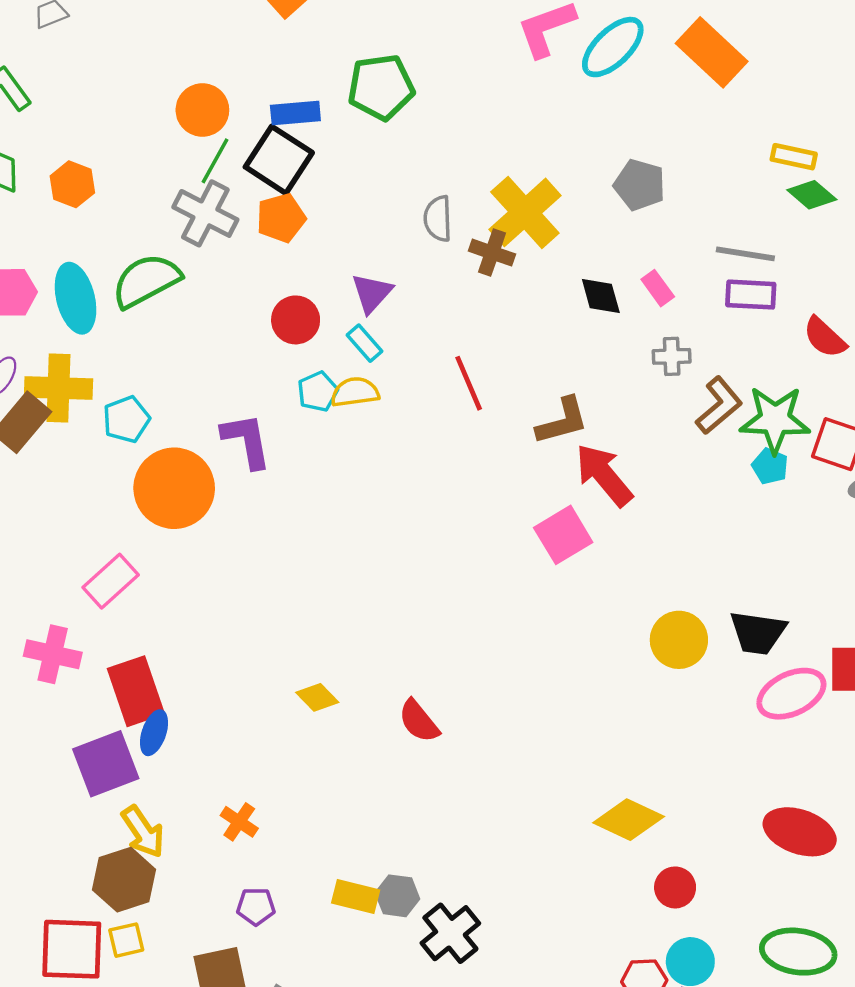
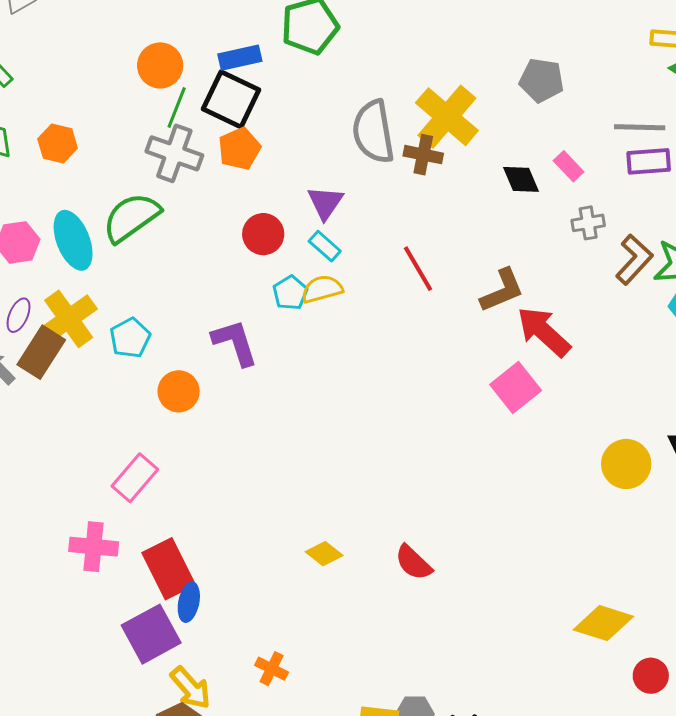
gray semicircle: (438, 219) -> (373, 132), size x1.6
yellow cross: (58, 388) -> (69, 319), turned -30
orange circle: (174, 488) -> (179, 391), size x0.6

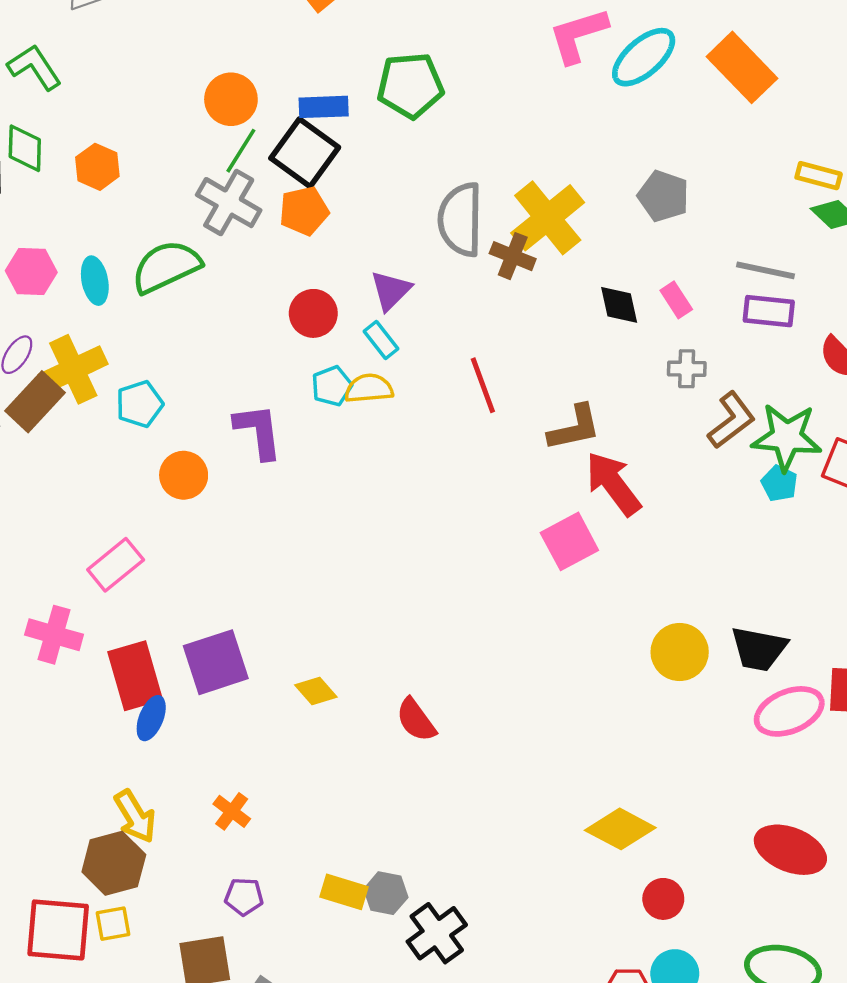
cyan ellipse: (73, 240) -> (95, 281), size x0.7
purple square: (151, 634) -> (216, 662), moved

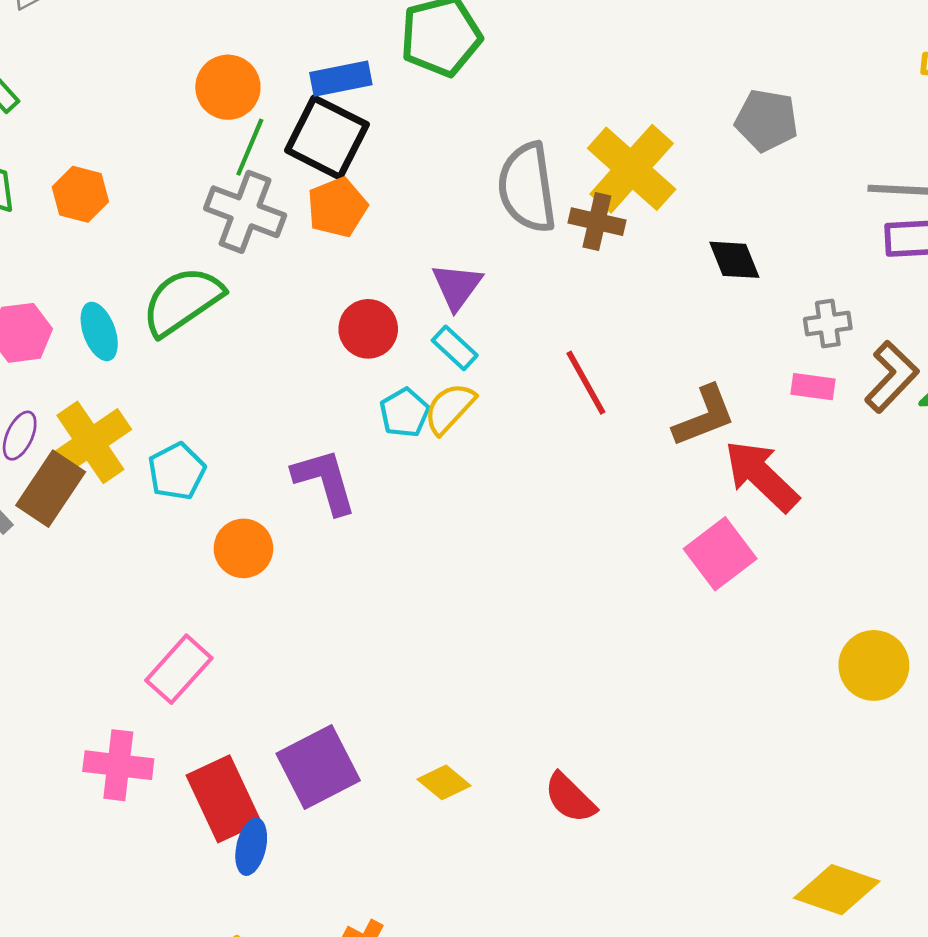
pink rectangle: (676, 300) -> (813, 387), moved, turned -40
yellow semicircle: (369, 388) -> (450, 408), turned -33

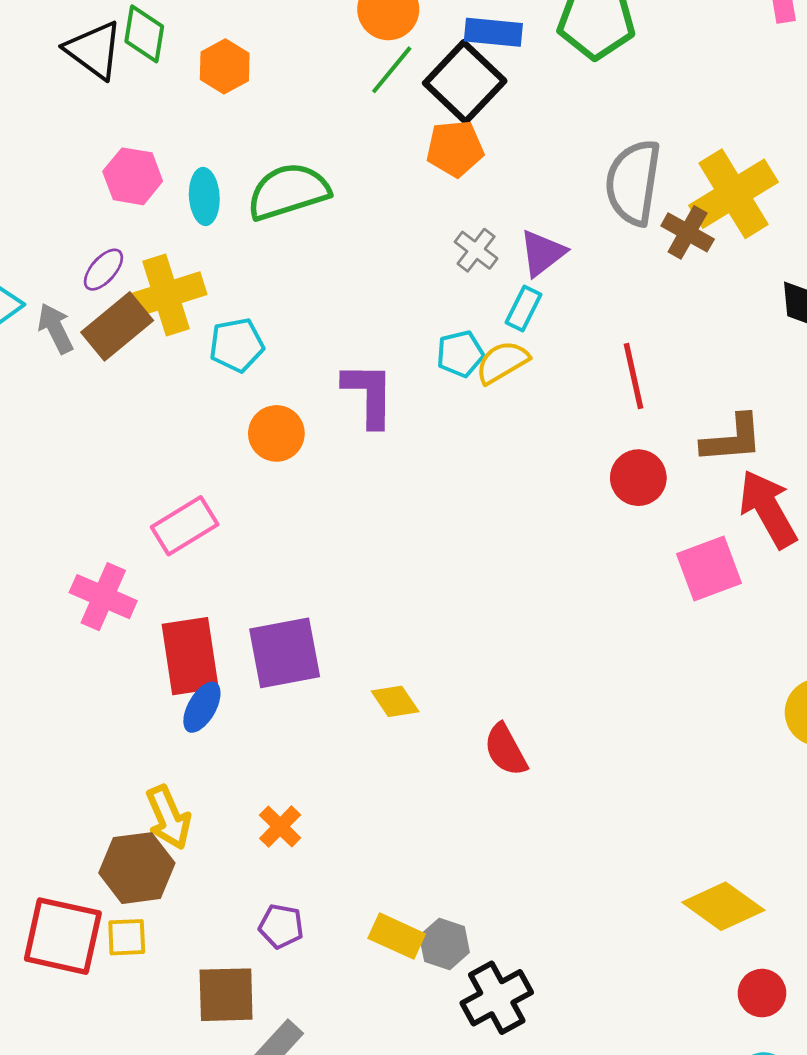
gray cross: (245, 212) -> (476, 250), moved, size x0.6
red circle: (368, 329) -> (638, 478), moved
cyan rectangle: (455, 348) -> (524, 309), turned 57

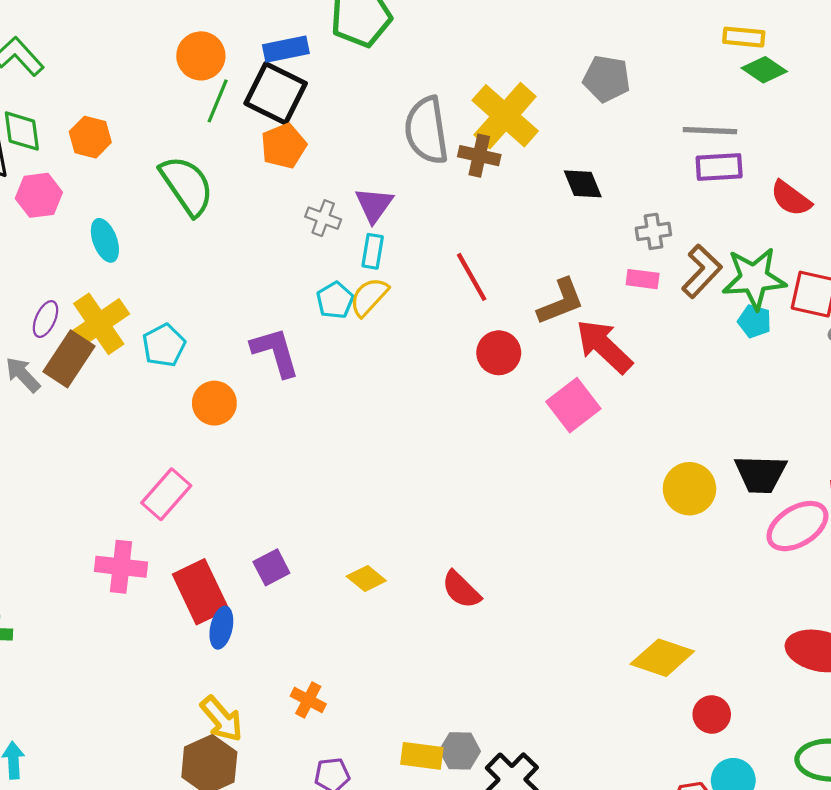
pink hexagon: (133, 176) -> (39, 195), moved
green semicircle: (288, 191) -> (187, 186), moved, turned 90
purple square: (285, 653) -> (271, 567), size x0.6

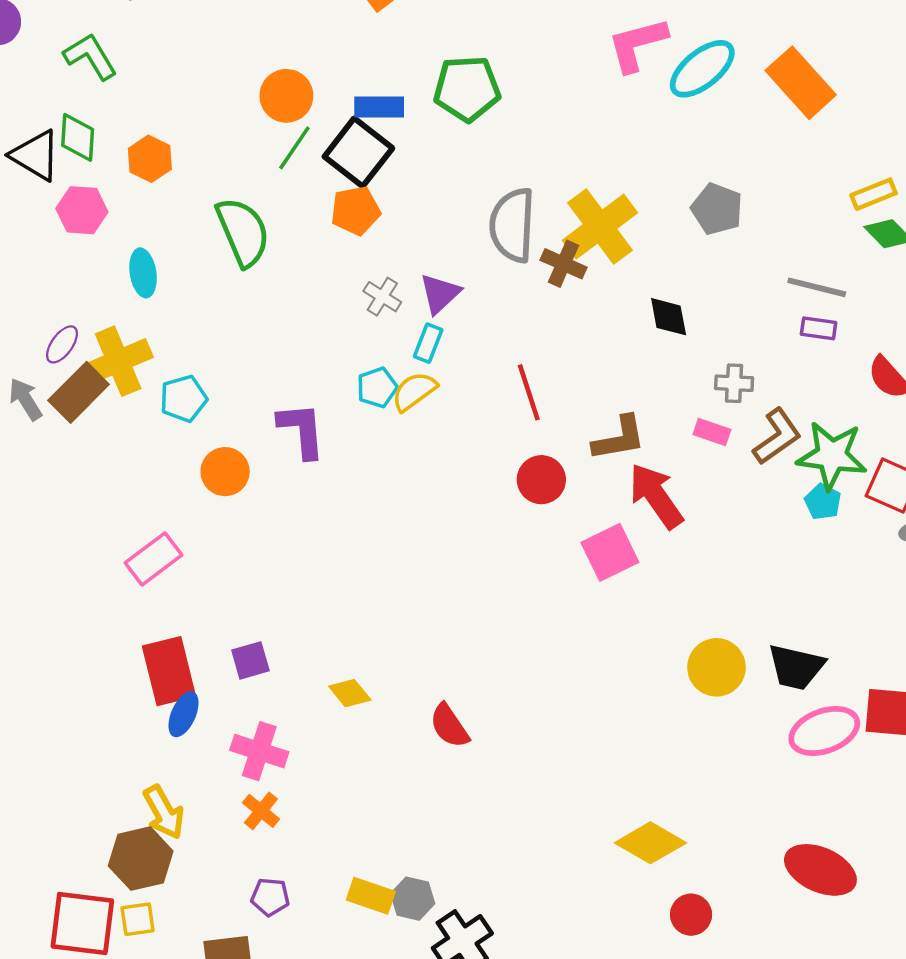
yellow rectangle: (744, 37) -> (874, 194), turned -39
purple rectangle: (719, 167) -> (819, 328), size x0.7
pink cross: (121, 567) -> (259, 751), moved

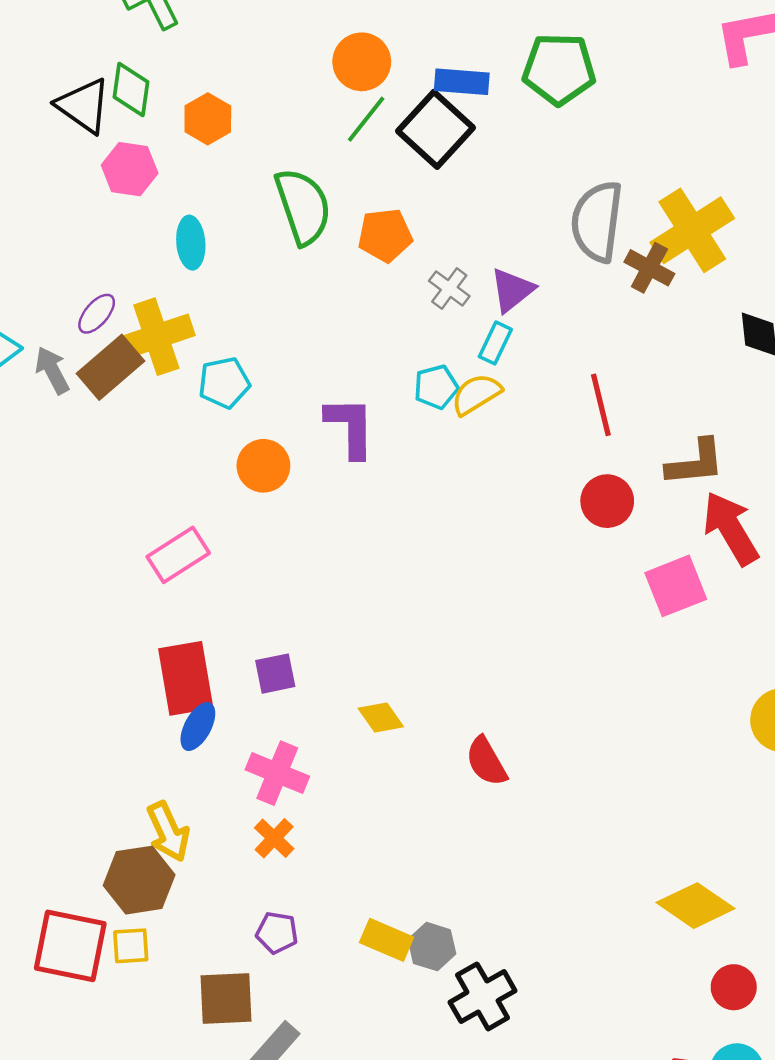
orange pentagon: (356, 211) -> (385, 235), moved

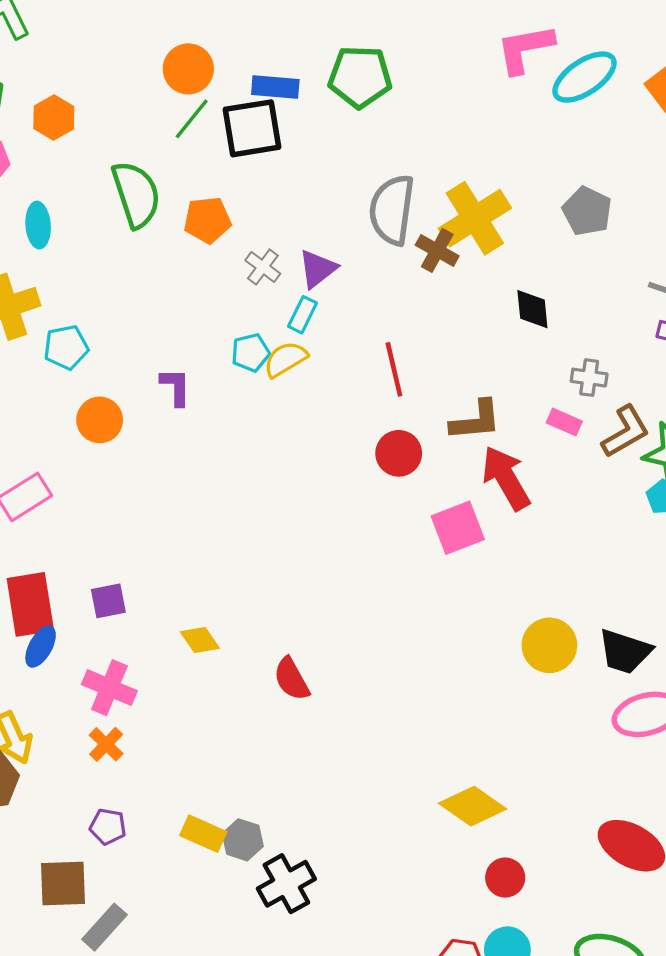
black square: (435, 129) -> (252, 128), turned 38
purple L-shape: (350, 427) -> (176, 387), size x0.7

